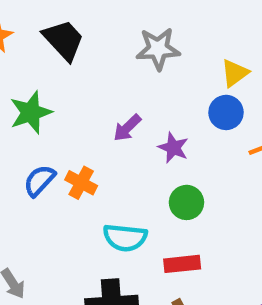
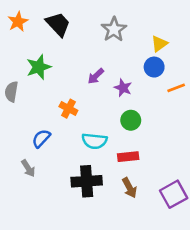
gray star: (158, 49) -> (114, 29), turned -30
blue semicircle: (39, 181) -> (41, 138), moved

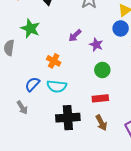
green star: (39, 67) -> (30, 28), turned -30
cyan semicircle: (94, 141) -> (57, 86), moved

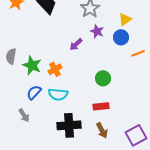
green star: (30, 28) -> (32, 65), moved
purple star: (96, 45) -> (97, 31), moved
orange cross: (54, 61) -> (55, 69), turned 32

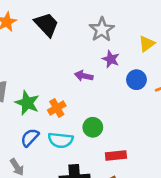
blue circle: (121, 37) -> (136, 80), moved
purple arrow: (76, 44) -> (84, 76), turned 56
green circle: (103, 78) -> (93, 127), moved

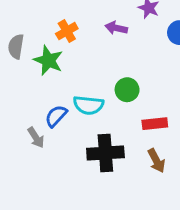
orange cross: (57, 108) -> (67, 31), moved
blue semicircle: (30, 138) -> (56, 116), moved

